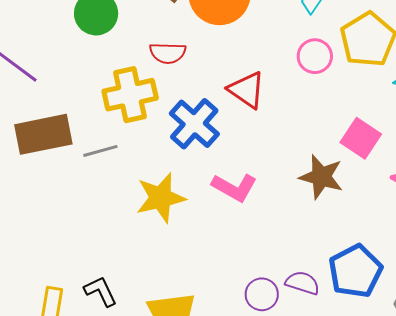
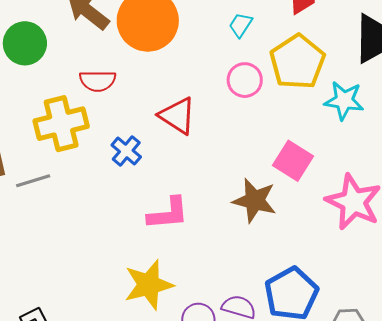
blue cross: (194, 124) -> (126, 151), size x0.6
pink L-shape: (234, 187) -> (168, 213), turned -33
yellow star: (161, 198) -> (149, 285), moved

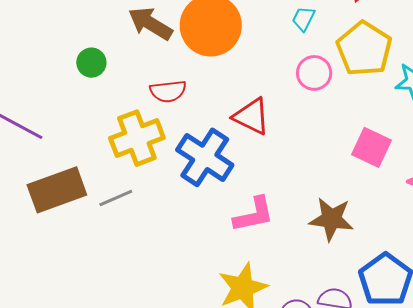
green circle: (25, 43) -> (91, 63), size x0.7
blue cross: (126, 151) -> (205, 157), size x1.8
brown star: (255, 200) -> (331, 219), moved

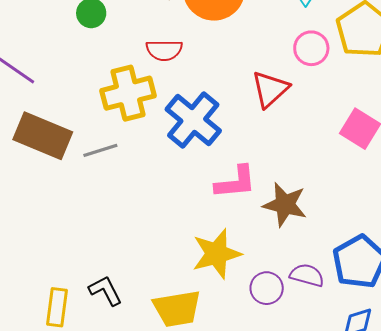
red triangle: (251, 116) -> (270, 89), moved, turned 45
brown rectangle: (57, 190) -> (43, 136), turned 36
brown star: (331, 219) -> (285, 205), moved

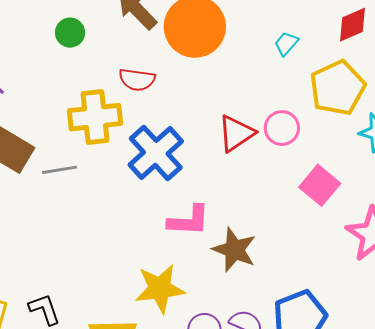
pink circle: (311, 48) -> (282, 128), moved

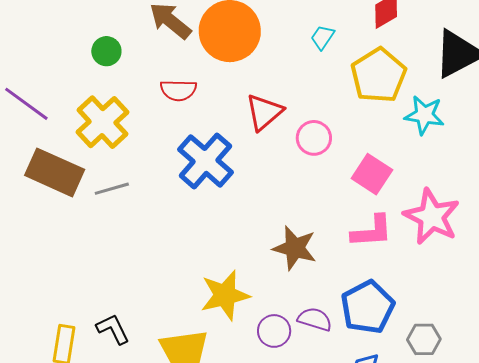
yellow cross: (95, 117) -> (102, 122), moved, turned -30
pink circle: (282, 128) -> (314, 138), moved
red triangle: (236, 133) -> (264, 112), moved
pink L-shape: (189, 221) -> (372, 231), moved

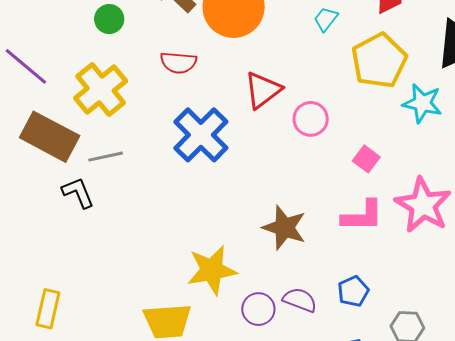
pink square: (372, 174) -> (366, 159), size x0.7
blue pentagon: (368, 307) -> (353, 291), size x0.6
black L-shape: (113, 329) -> (78, 193), moved

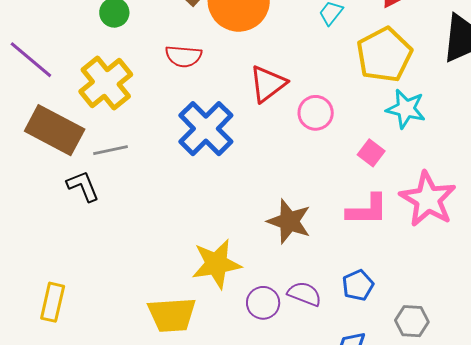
cyan star: (422, 103) -> (406, 109), moved

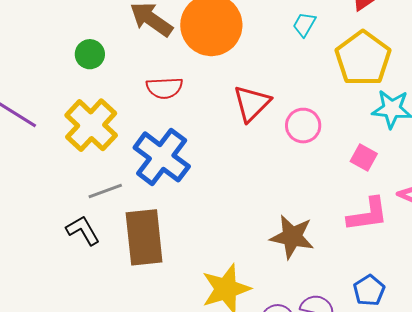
blue cross: (206, 129) -> (162, 157), moved
brown rectangle: (55, 130) -> (144, 237), moved, turned 64

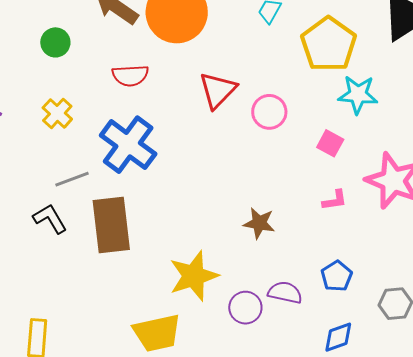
yellow cross: (91, 125) -> (57, 113), size x0.6
pink L-shape: (368, 214) -> (335, 200), size x0.6
brown star: (292, 237) -> (259, 223), size x0.7

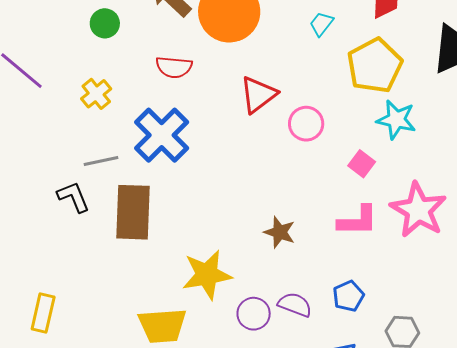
pink L-shape: (335, 200) -> (358, 221), size x1.6

